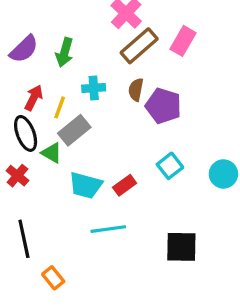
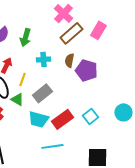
yellow line: (60, 107) -> (22, 79), moved
gray rectangle: (74, 130) -> (42, 93), moved
cyan square: (170, 166) -> (90, 116), moved
red rectangle: (125, 185) -> (62, 119), size x1.5

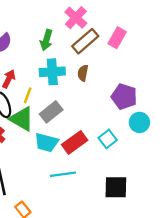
green arrow: (25, 37) -> (46, 40), moved
cyan cross: (43, 59) -> (52, 72), size x1.5
purple pentagon: (86, 70) -> (124, 97), moved
green triangle: (17, 99) -> (22, 119), size x1.6
cyan circle: (123, 112) -> (139, 122), moved

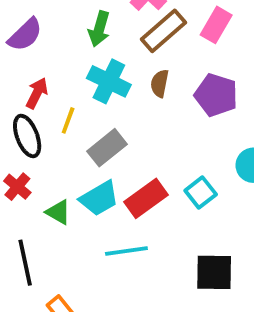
cyan cross: (52, 72) -> (109, 81), turned 30
purple pentagon: (124, 97) -> (216, 95), moved
green triangle: (22, 119) -> (58, 212), moved, size x0.6
cyan trapezoid: (46, 142) -> (99, 198), turned -45

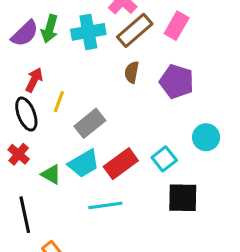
green arrow: (99, 29) -> (50, 29), moved
cyan cross: (109, 81) -> (88, 32), moved, turned -36
black square: (214, 272) -> (183, 198), moved

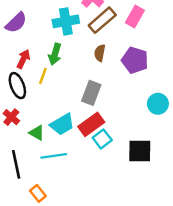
green arrow: (50, 29) -> (55, 54), moved
gray rectangle: (90, 123) -> (91, 93), moved, turned -30
cyan square: (164, 159) -> (102, 139), moved
cyan line: (105, 205) -> (54, 156), moved

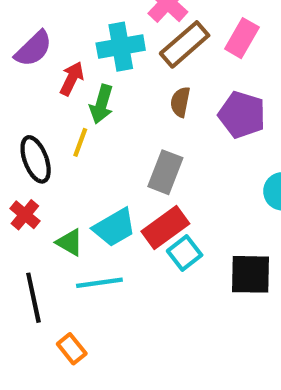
red arrow: (23, 59) -> (72, 79), moved

